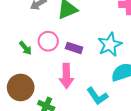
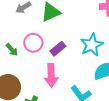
purple rectangle: (74, 48) -> (58, 49), turned -56

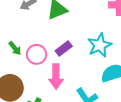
pink circle: (33, 43) -> (37, 54), moved

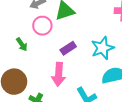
pink circle: (37, 54) -> (42, 26), moved

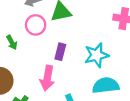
purple rectangle: (68, 48) -> (60, 52), turned -49

